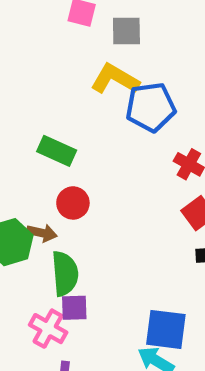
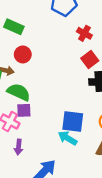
green semicircle: (65, 274) -> (19, 92), turned -60

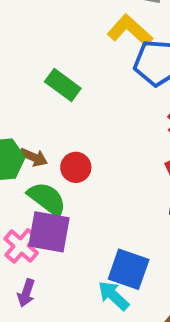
red circle: (23, 54) -> (76, 167), moved
purple square: (24, 110) -> (49, 232), size x1.6

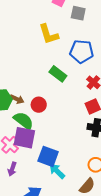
yellow L-shape: (130, 30) -> (49, 34), moved, turned -150
green rectangle: (63, 85) -> (58, 74), moved
blue square: (129, 269) -> (48, 156), moved

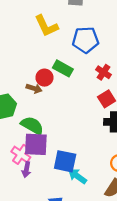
brown arrow: (17, 99) -> (34, 88), moved
red circle: (39, 105) -> (44, 78), moved
purple arrow: (12, 169) -> (26, 170), moved

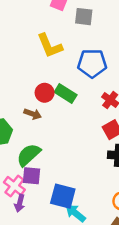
red circle: (44, 78) -> (45, 93), moved
green semicircle: (32, 126) -> (29, 155), turned -75
purple square: (36, 144) -> (31, 176), size x0.7

